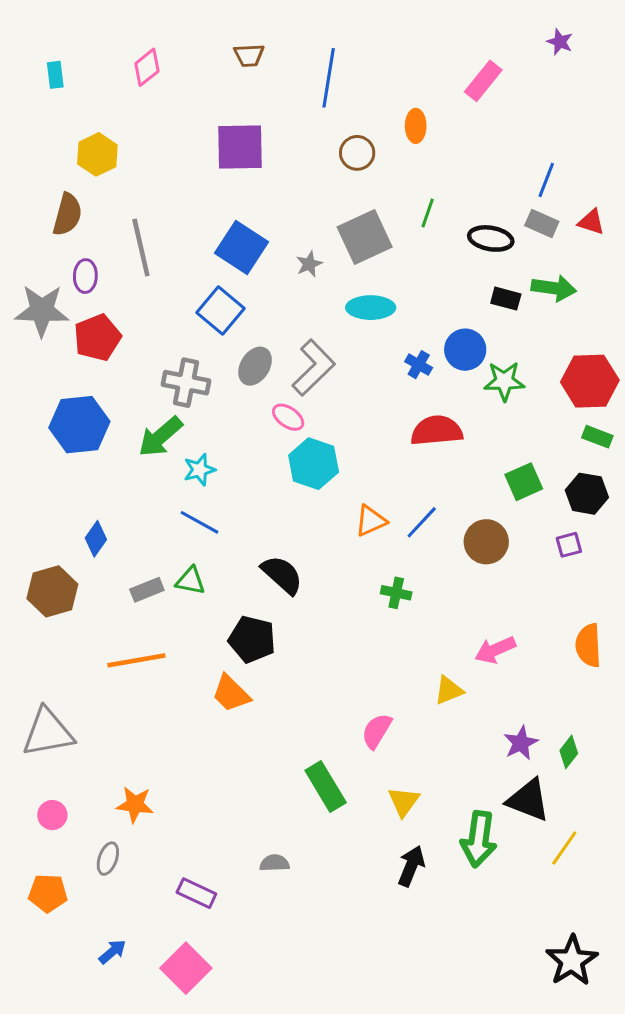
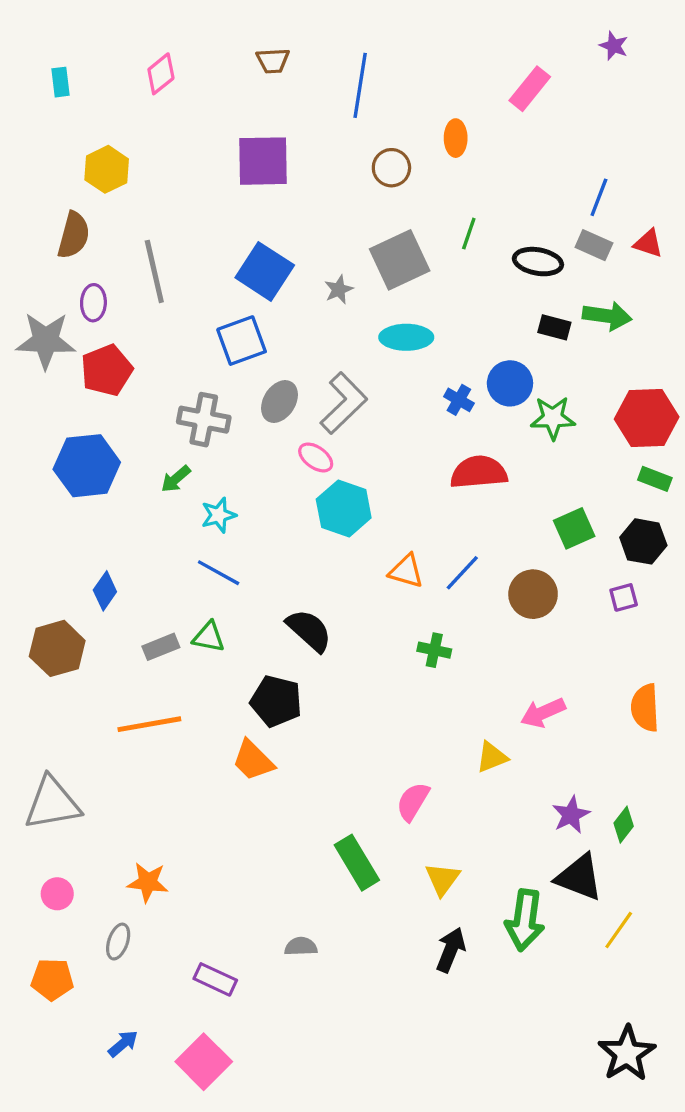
blue square: (220, 311) -> (242, 341), turned 30
green arrow: (160, 437) -> (176, 479), size x0.6
orange triangle: (371, 521) -> (406, 571), turned 40

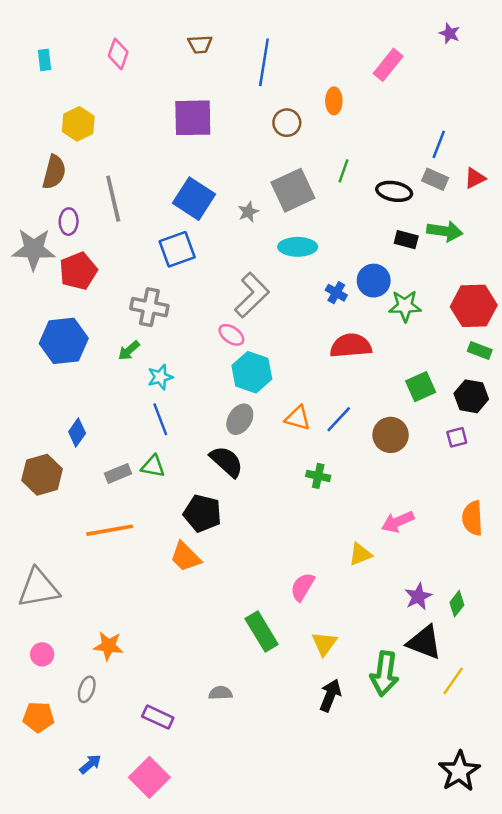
pink diamond: (161, 74) -> (118, 54), turned -32
red triangle: (648, 243) -> (475, 178), turned -45
gray ellipse: (279, 401) -> (240, 419), moved
blue line: (219, 573) -> (160, 419), turned 40

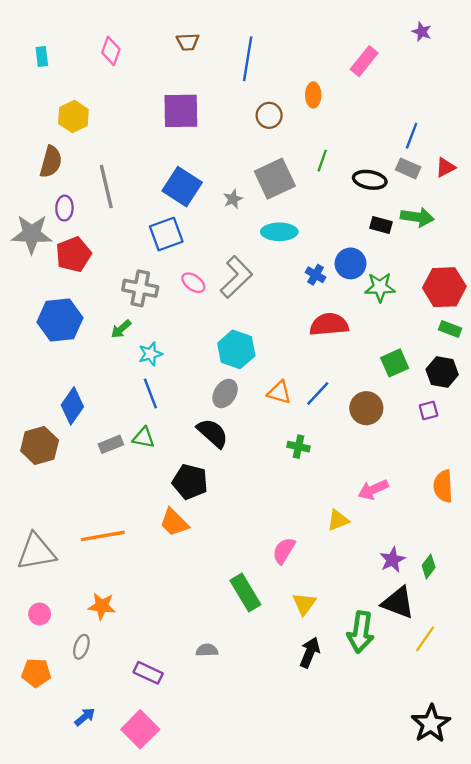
pink ellipse: (231, 335) -> (193, 283), moved
blue diamond: (77, 433) -> (72, 406), size x1.4
orange line: (110, 530) -> (103, 536), moved

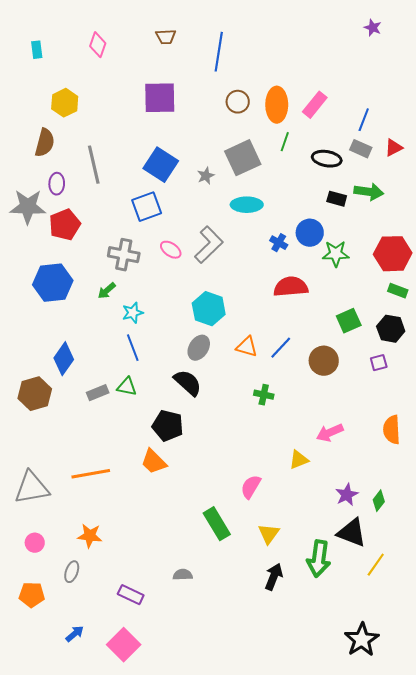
pink rectangle: (364, 61) -> (315, 105), moved
orange ellipse: (313, 95) -> (277, 105), moved, size x1.6
black star: (431, 724) -> (362, 640), moved

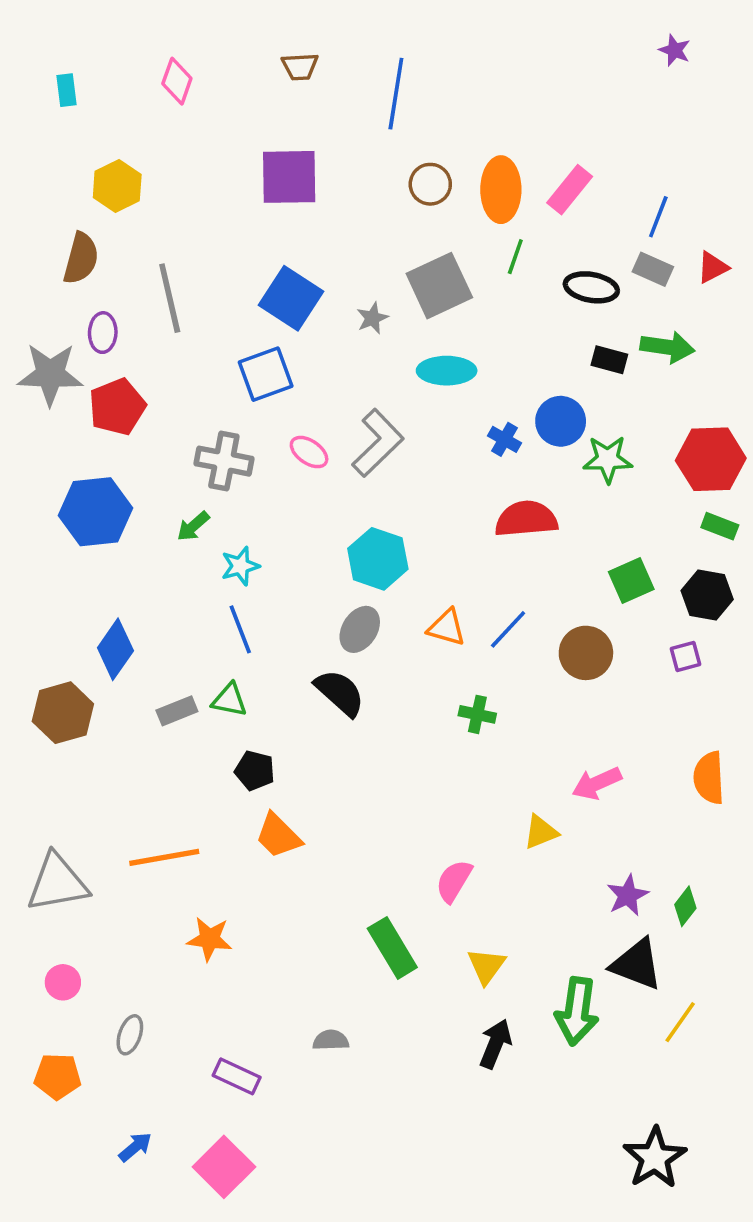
black pentagon: (168, 426) -> (255, 771), moved, size x0.7
orange star: (90, 536) -> (209, 939), moved

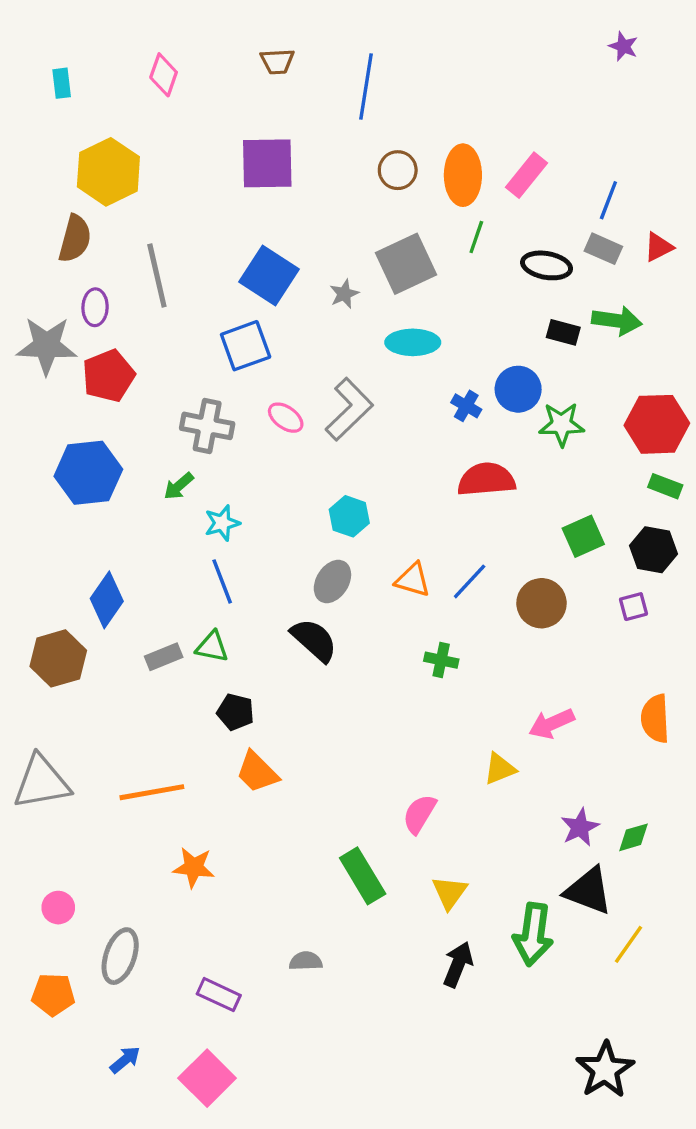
yellow hexagon: (117, 186) -> (108, 172), size x1.4
cyan hexagon: (378, 559) -> (349, 516), size x0.7
gray triangle: (57, 883) -> (42, 782), moved
green diamond: (685, 906) -> (633, 837), turned 36
gray ellipse: (130, 1035) -> (120, 956), size x1.5

